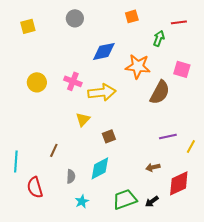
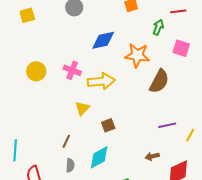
pink square: (182, 69) -> (181, 48), moved
brown line: (54, 150) -> (66, 141), moved

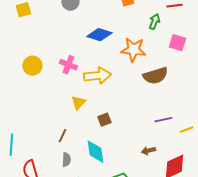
blue diamond: (103, 40) -> (99, 35), turned 30
brown semicircle: (159, 81) -> (155, 76), turned 45
yellow line: (190, 135) -> (186, 130), turned 40
cyan diamond: (99, 157) -> (95, 152), turned -70

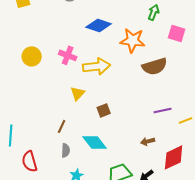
cyan diamond: (95, 152) -> (95, 142), turned -30

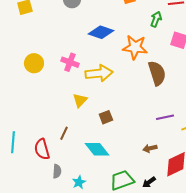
brown semicircle: (155, 66) -> (157, 73), turned -90
gray semicircle: (66, 150) -> (57, 171), moved
red semicircle: (30, 161) -> (42, 149), moved

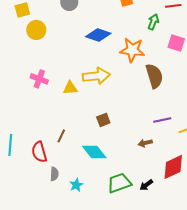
pink cross: (70, 62) -> (39, 79), moved
yellow circle: (34, 63) -> (36, 30), moved
yellow triangle: (80, 100) -> (70, 88), moved, turned 42
brown arrow: (150, 148) -> (145, 143), moved

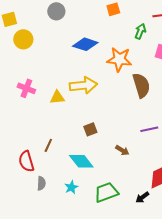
brown arrow: (145, 143) -> (122, 150), moved, turned -136
cyan star: (76, 185) -> (71, 187), moved
black arrow: (146, 185) -> (142, 197), moved

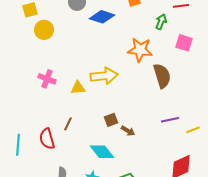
blue diamond: (85, 44) -> (102, 17), moved
brown line: (48, 145) -> (68, 124), moved
brown arrow: (122, 150) -> (128, 131), moved
red semicircle: (26, 161) -> (47, 139), moved

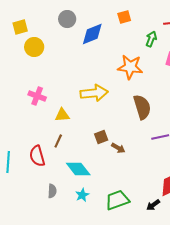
blue diamond: (102, 17) -> (92, 34), turned -40
brown semicircle: (162, 76) -> (142, 107), moved
yellow triangle: (78, 88) -> (62, 115), moved
cyan diamond: (102, 152) -> (78, 169), moved

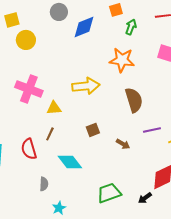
green arrow: (151, 39) -> (131, 27), moved
pink cross: (37, 96) -> (29, 89), size x1.5
brown arrow: (118, 148) -> (123, 144), moved
cyan star: (82, 195) -> (59, 208), moved

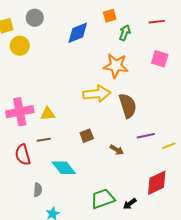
gray circle: (59, 12) -> (35, 18), moved
yellow arrow: (86, 86) -> (97, 94), moved
pink cross: (29, 89) -> (20, 112), moved, turned -32
brown line: (50, 134) -> (44, 140), turned 56
black arrow: (145, 198) -> (130, 204), moved

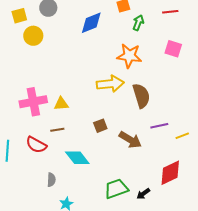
brown arrow: (117, 150) -> (130, 140), size x1.6
red semicircle: (23, 155) -> (36, 145), turned -45

